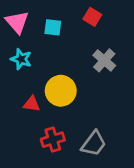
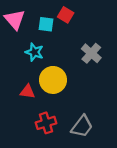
red square: (92, 17) -> (66, 15), moved
cyan star: (21, 59) -> (34, 52), moved

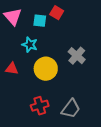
gray cross: (91, 53) -> (77, 56), moved
red triangle: (27, 92) -> (12, 69), moved

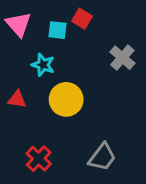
gray cross: (77, 56) -> (122, 58), moved
red cross: (40, 106) -> (39, 159), moved, turned -30

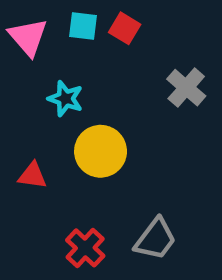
cyan square: (57, 30) -> (83, 26), moved
red triangle: (17, 99) -> (32, 175), moved
red cross: (39, 159) -> (85, 248), moved

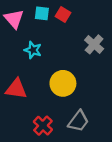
yellow circle: (101, 151) -> (63, 83), moved
red triangle: (32, 175) -> (16, 89), size x1.5

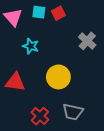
red square: (63, 14) -> (58, 13), turned 32
gray trapezoid: (78, 121) -> (73, 112), turned 65

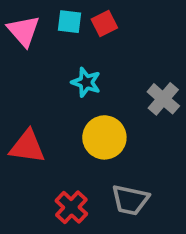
gray cross: (87, 41) -> (163, 99), moved
cyan star: (31, 46) -> (86, 82), moved

